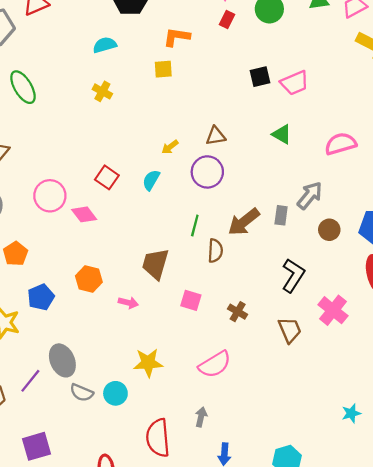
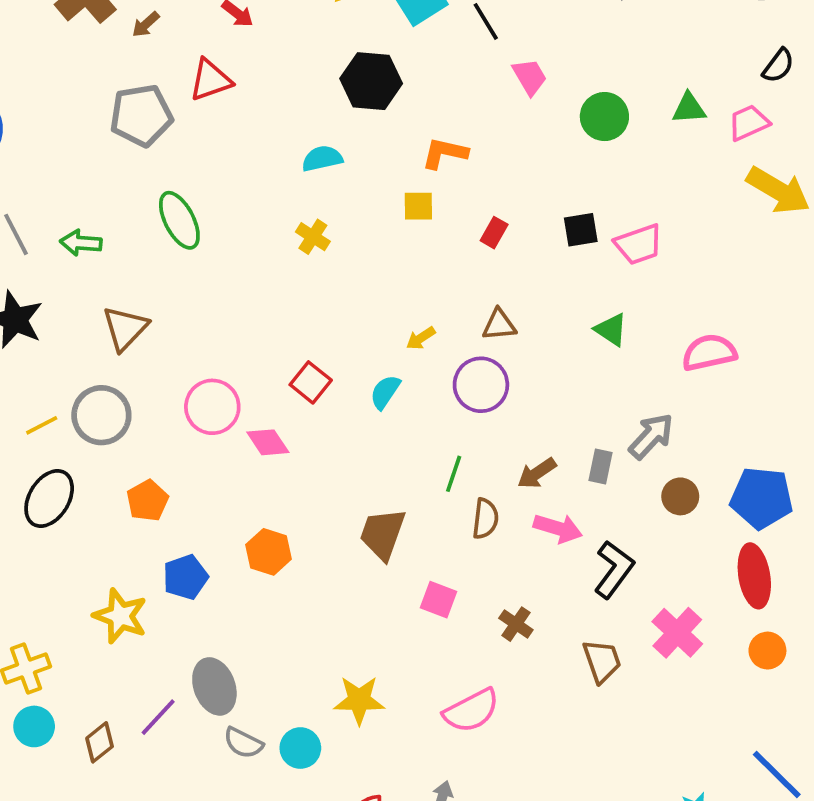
red rectangle: (227, 19) -> (494, 233), moved
brown arrow: (244, 222) -> (537, 473), size x0.7
pink arrow: (128, 303) -> (558, 528), moved, size x1.4

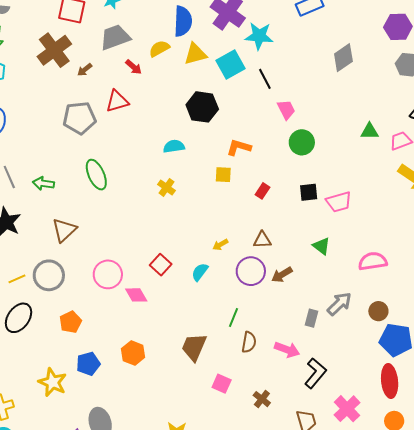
green circle: (604, 117) -> (302, 142), moved
brown arrow: (537, 473) -> (282, 275), moved
brown circle: (680, 496) -> (378, 311), moved

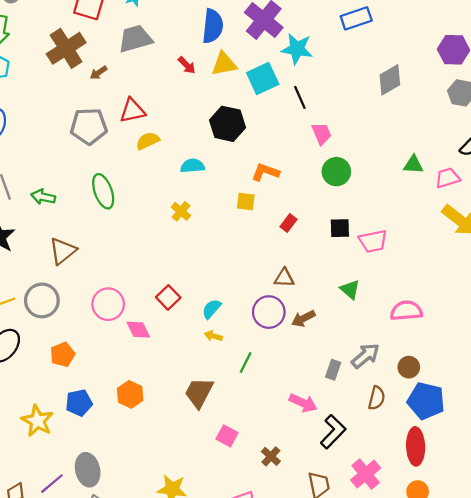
yellow semicircle: (159, 49) -> (148, 141), moved
red arrow: (134, 67) -> (187, 65), moved
yellow arrow: (220, 245) -> (213, 336), moved, turned 42
brown semicircle: (249, 342) -> (377, 398), moved

